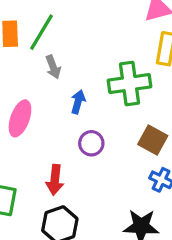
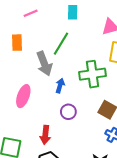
green line: (42, 32) -> (61, 44), moved
gray arrow: (53, 67) -> (44, 64), size x1.6

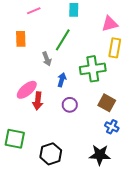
gray arrow: (44, 64) -> (47, 59), size x0.6
pink ellipse: (23, 96) -> (27, 90), turned 30
red arrow: (45, 135) -> (38, 101), moved

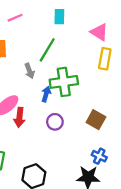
pink triangle: (110, 24) -> (99, 32), turned 48
green cross: (93, 69) -> (64, 82), moved
blue cross: (112, 127) -> (99, 156), moved

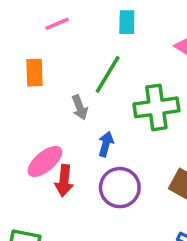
green cross: (64, 82) -> (156, 107), moved
purple circle: (55, 122) -> (120, 188), size x1.5

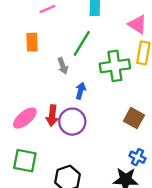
pink ellipse: (45, 161) -> (25, 118), moved
purple circle: (120, 188) -> (72, 122), moved

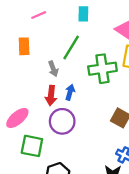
red arrow: (52, 116) -> (51, 96), moved
green square: (25, 161) -> (32, 146), moved

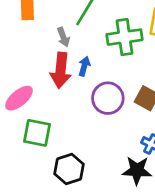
red arrow: (51, 96) -> (61, 70), size x1.4
purple circle: (62, 121) -> (108, 98), moved

